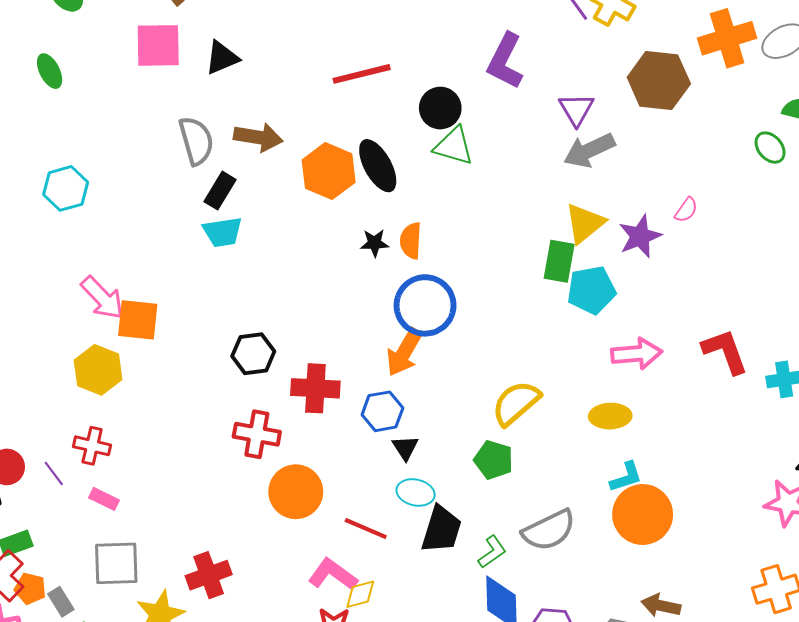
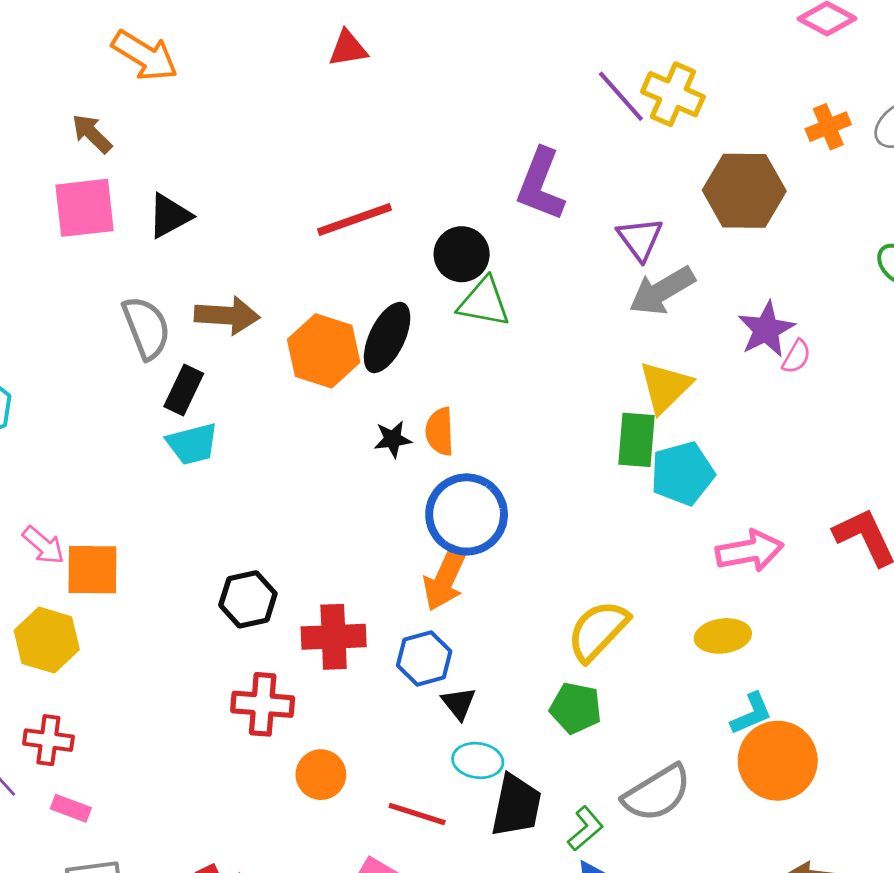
orange cross: (727, 38) -> (828, 127), size x0.6
black ellipse: (378, 166) -> (387, 338), turned 60
purple star: (640, 236) -> (766, 329), moved
pink arrow: (102, 298) -> (43, 545), size x0.7
orange circle: (296, 492) -> (321, 775), size x0.7

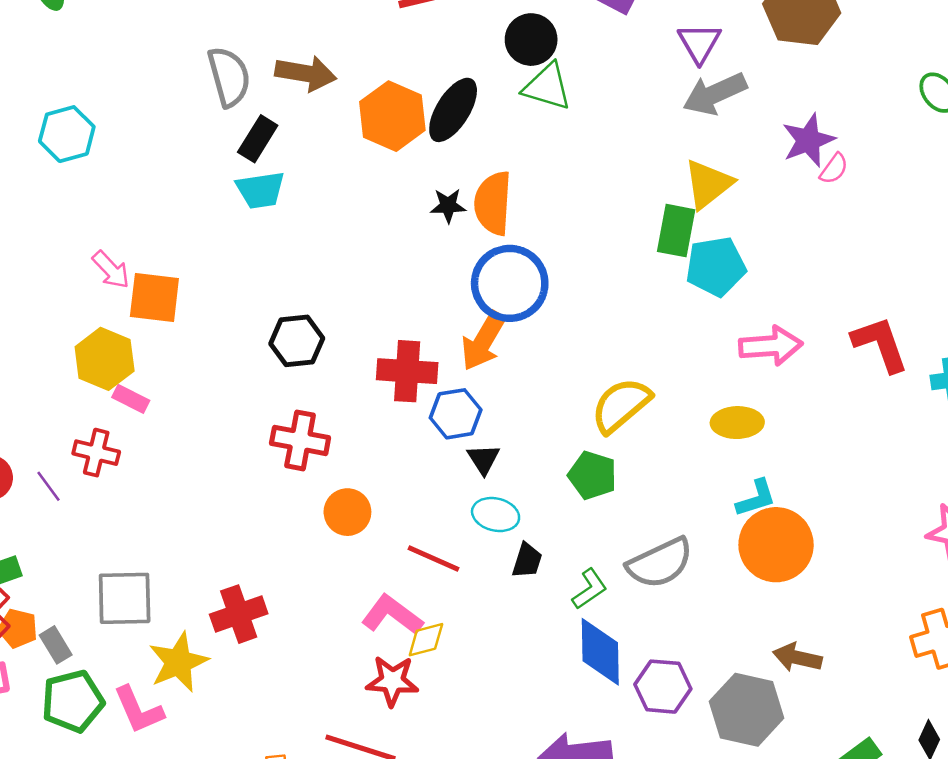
orange semicircle: (440, 431) -> (493, 203), size x1.4
red cross: (334, 637) -> (407, 371), moved
black trapezoid: (516, 806) -> (527, 561), size x0.6
pink rectangle: (71, 808) -> (131, 399), moved

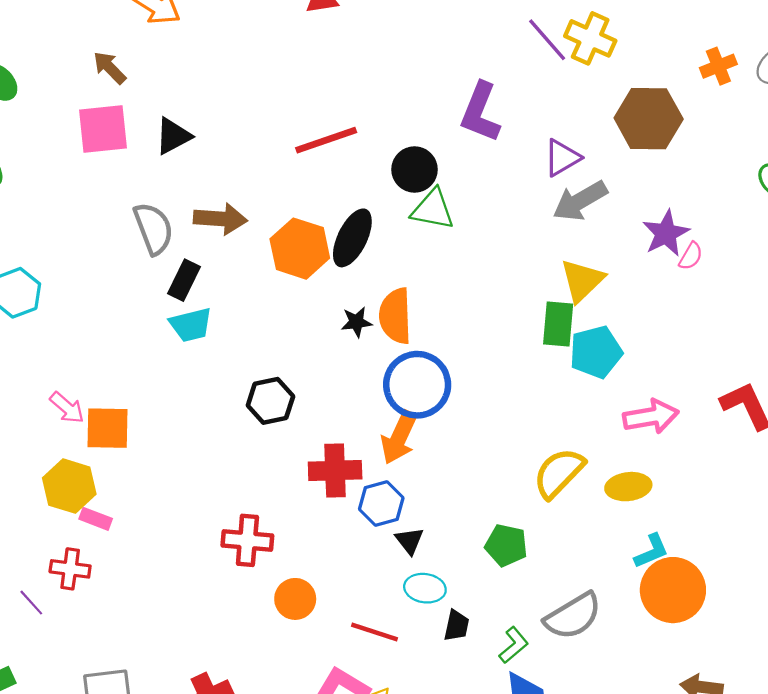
purple triangle: (699, 43) -> (562, 158), turned 36
black hexagon: (297, 341) -> (270, 401), moved
yellow semicircle: (621, 405) -> (559, 473), moved

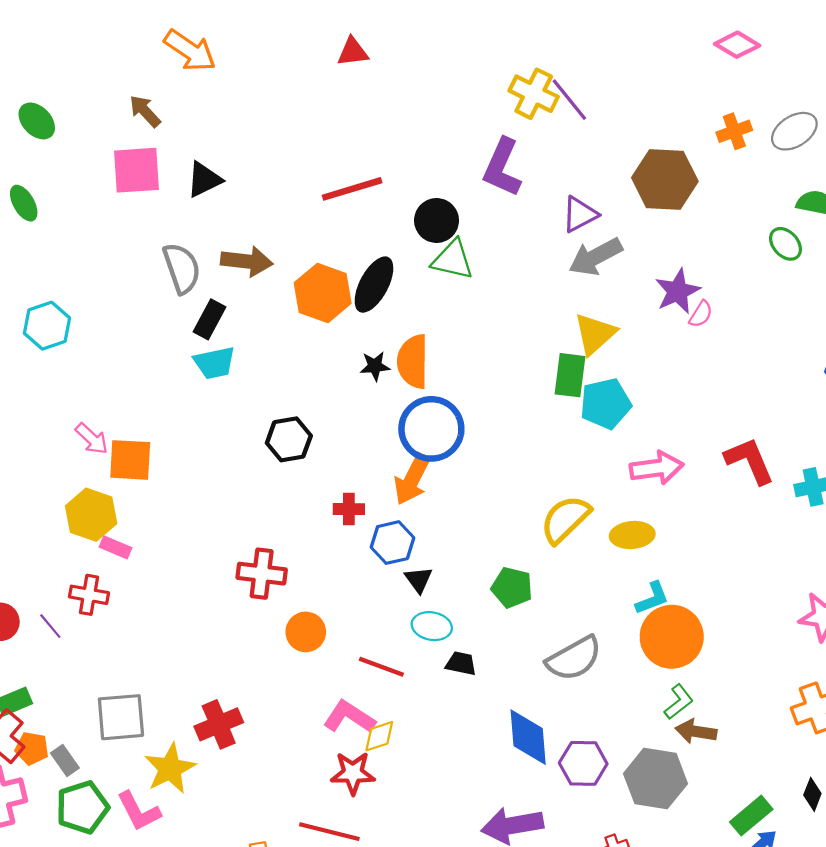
yellow cross: (590, 38) -> (534, 94), moved
red cross: (335, 470) -> (349, 509), size x0.6
black trapezoid: (457, 626) -> (461, 664), turned -92
green L-shape: (514, 645) -> (679, 702), moved

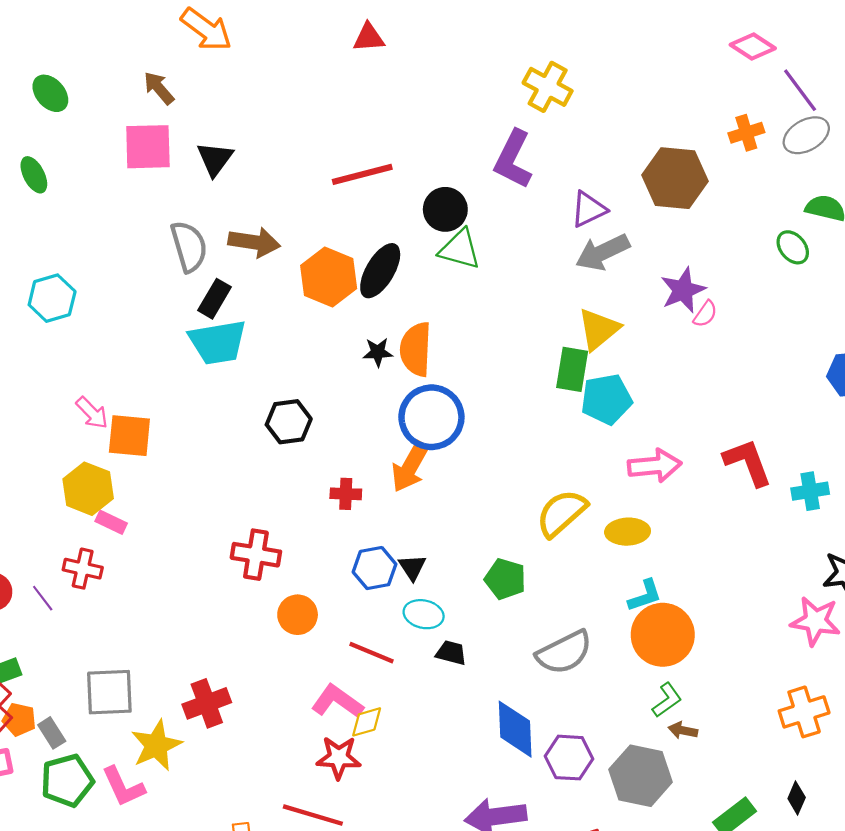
purple line: (569, 100) -> (800, 90), moved
black triangle: (204, 180) -> (215, 159), turned -30
cyan trapezoid: (215, 363) -> (218, 342), size x1.4
blue hexagon: (392, 543) -> (374, 568), moved
brown arrow: (696, 731) -> (683, 730), size x0.7

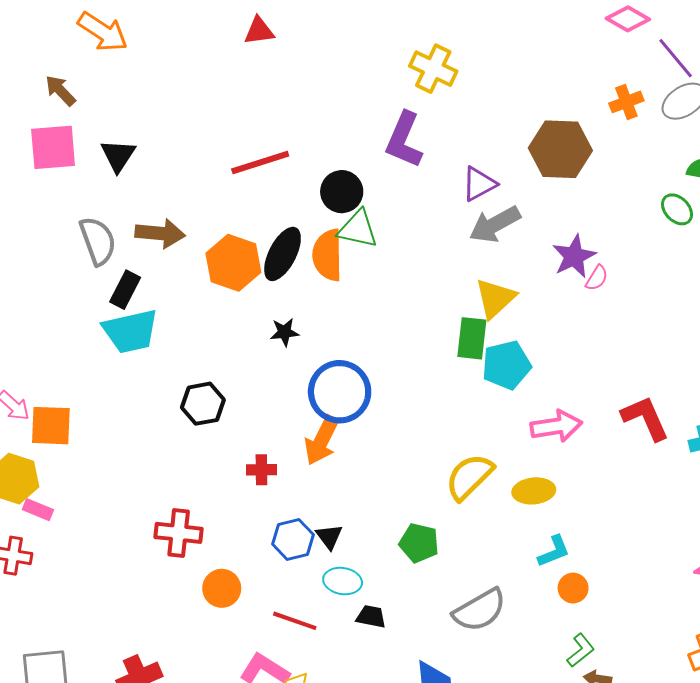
orange semicircle: (416, 349) -> (328, 255), moved
orange circle: (663, 635) -> (573, 588), size x0.5

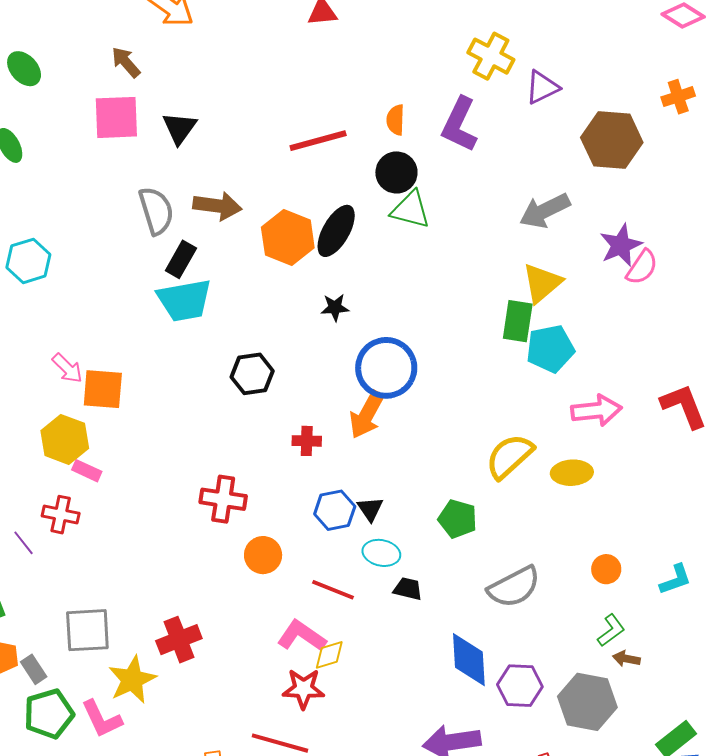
purple triangle: (479, 184) -> (542, 87), moved
orange semicircle: (328, 255) -> (396, 120), moved, size x0.6
pink semicircle: (597, 278) -> (642, 267), size x1.4
cyan L-shape: (554, 551) -> (675, 580), moved

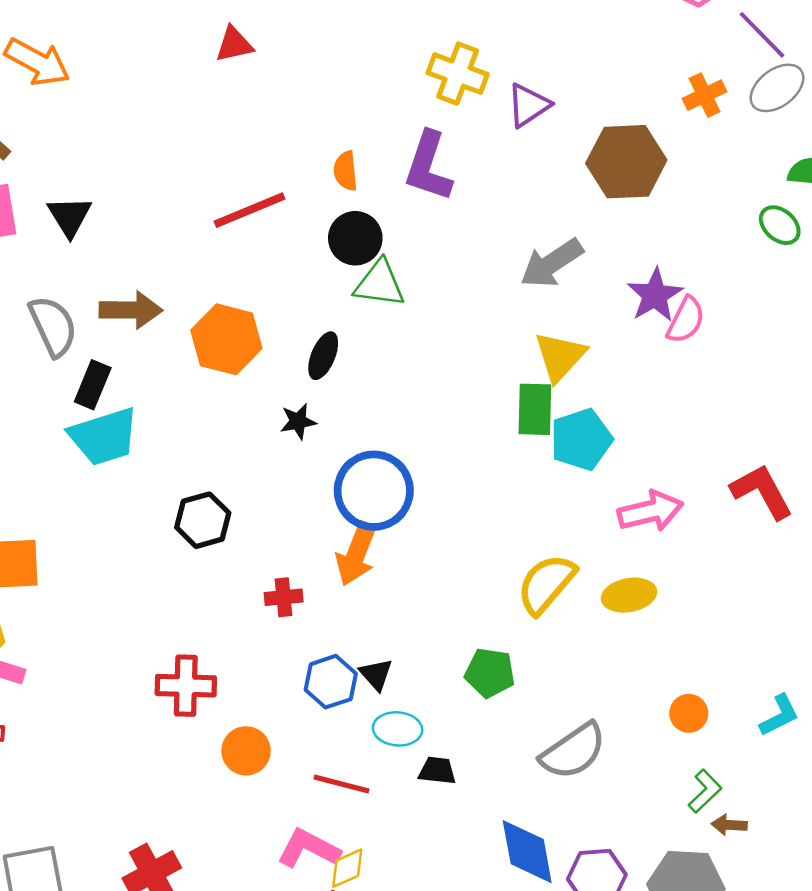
black ellipse: (336, 231) -> (323, 356), moved, size x0.7

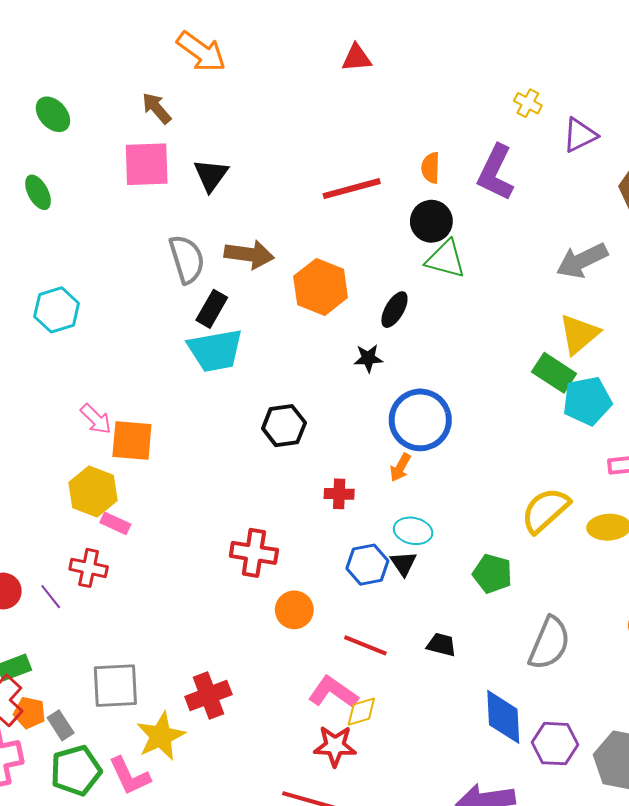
yellow cross: (458, 74) -> (528, 103), size x0.6
green rectangle: (535, 409) -> (554, 373), turned -66
orange arrow: (356, 554) -> (400, 467), size x0.6
cyan ellipse: (398, 729) -> (413, 531), moved
gray semicircle: (573, 751) -> (549, 643), turned -40

